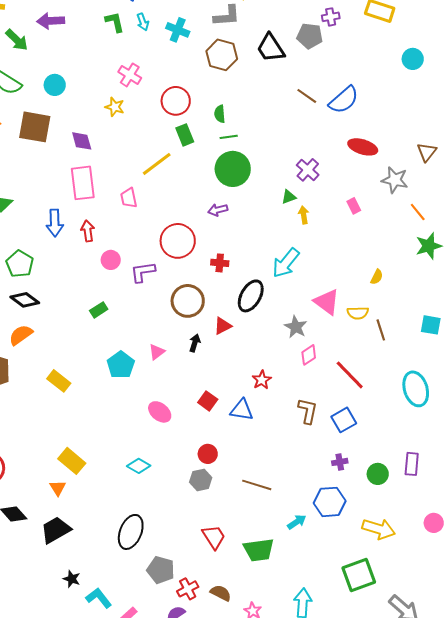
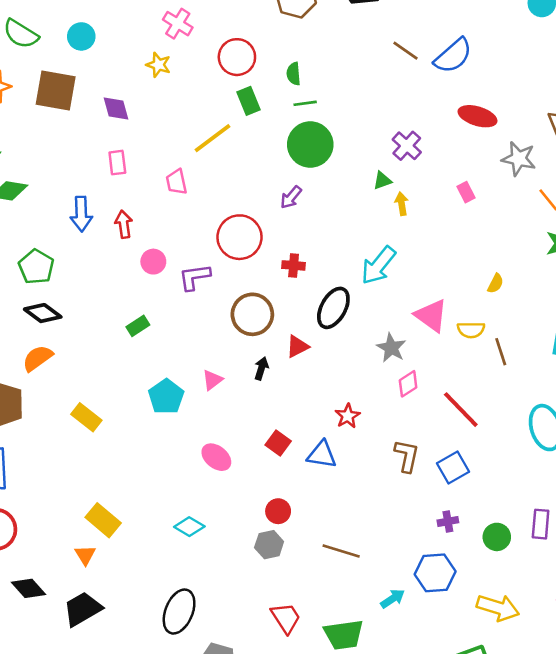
pink rectangle: (83, 183) -> (117, 163), size x0.6
purple arrow: (218, 210) -> (291, 197), turned -36

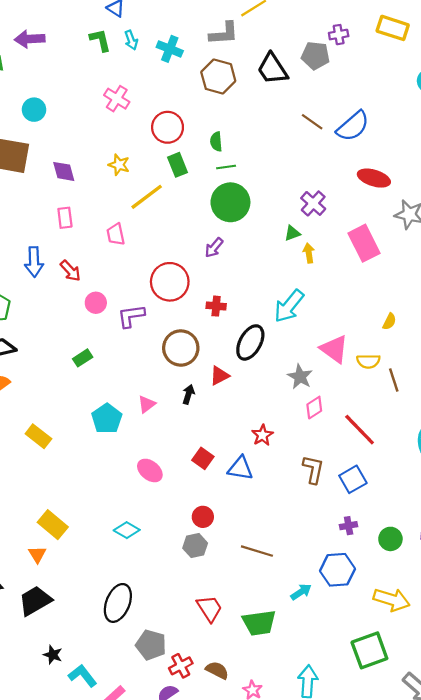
yellow star: (158, 65) -> (119, 165), moved
pink rectangle: (466, 192) -> (364, 243), size x2.0
red arrow: (124, 224) -> (70, 271), turned 145

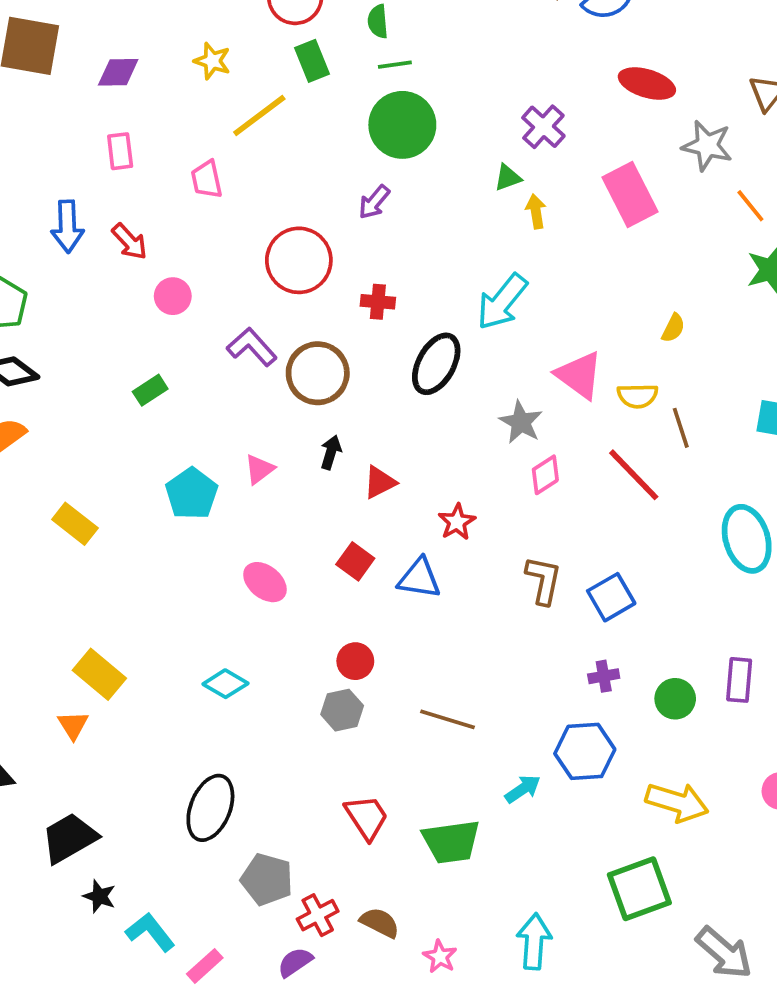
purple diamond: (64, 171) -> (118, 72), turned -75
purple L-shape: (131, 316) -> (252, 347), moved, turned 56
red triangle: (219, 376) -> (380, 482), moved
red line: (360, 430) -> (634, 475), moved
black trapezoid: (35, 601) -> (69, 838), moved

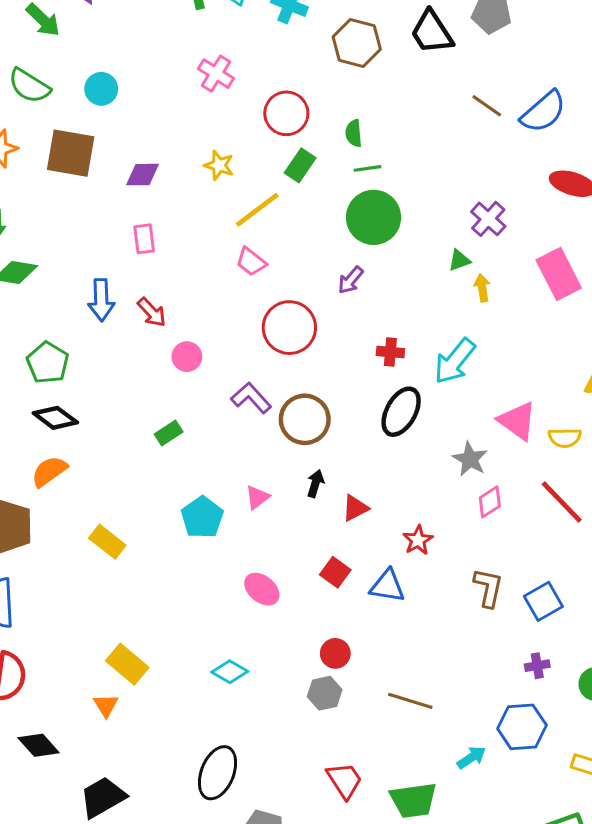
green rectangle: (312, 61) -> (300, 165), turned 56
pink trapezoid: (207, 179) -> (251, 262), moved, turned -40
red cross: (378, 302) -> (390, 352), moved

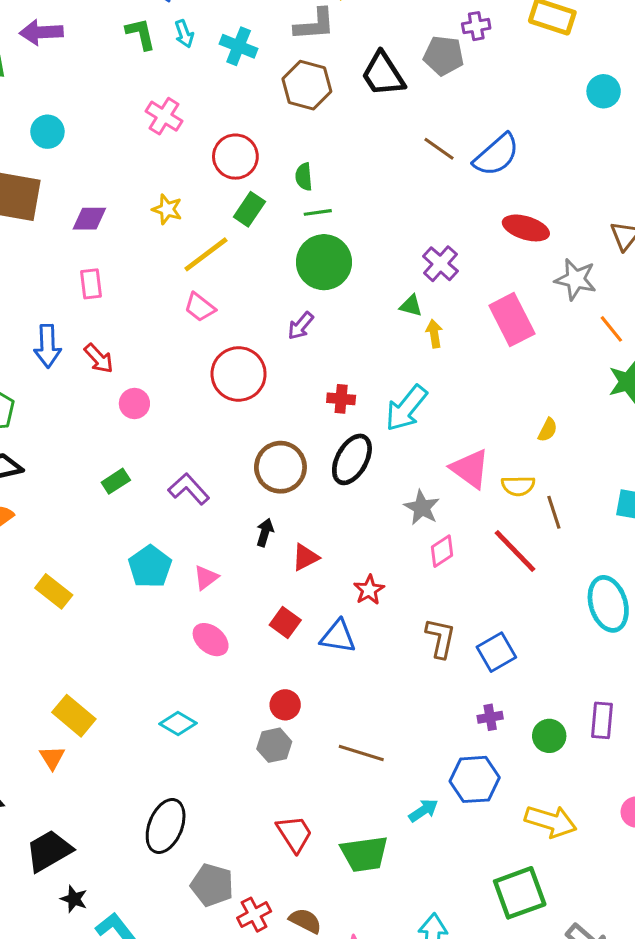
green triangle: (459, 260) -> (411, 306), turned 35
purple L-shape: (251, 398) -> (189, 489), moved
brown circle: (305, 419) -> (280, 467), moved
pink triangle: (257, 497) -> (206, 577), moved

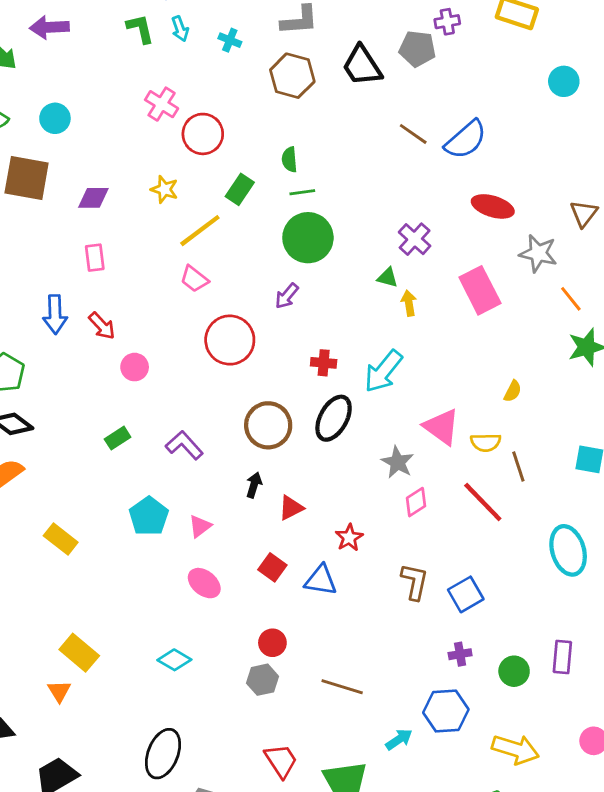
cyan cross: (239, 46) -> (230, 40), size x0.7
red circle: (235, 157) -> (203, 134), moved

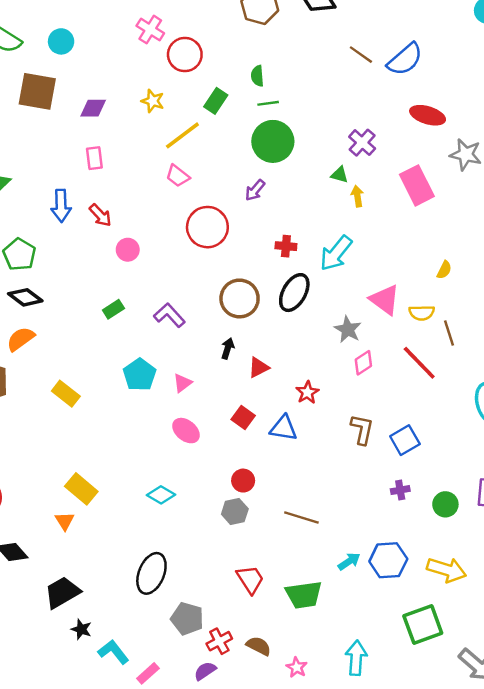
blue hexagon: (446, 711) -> (388, 560), moved

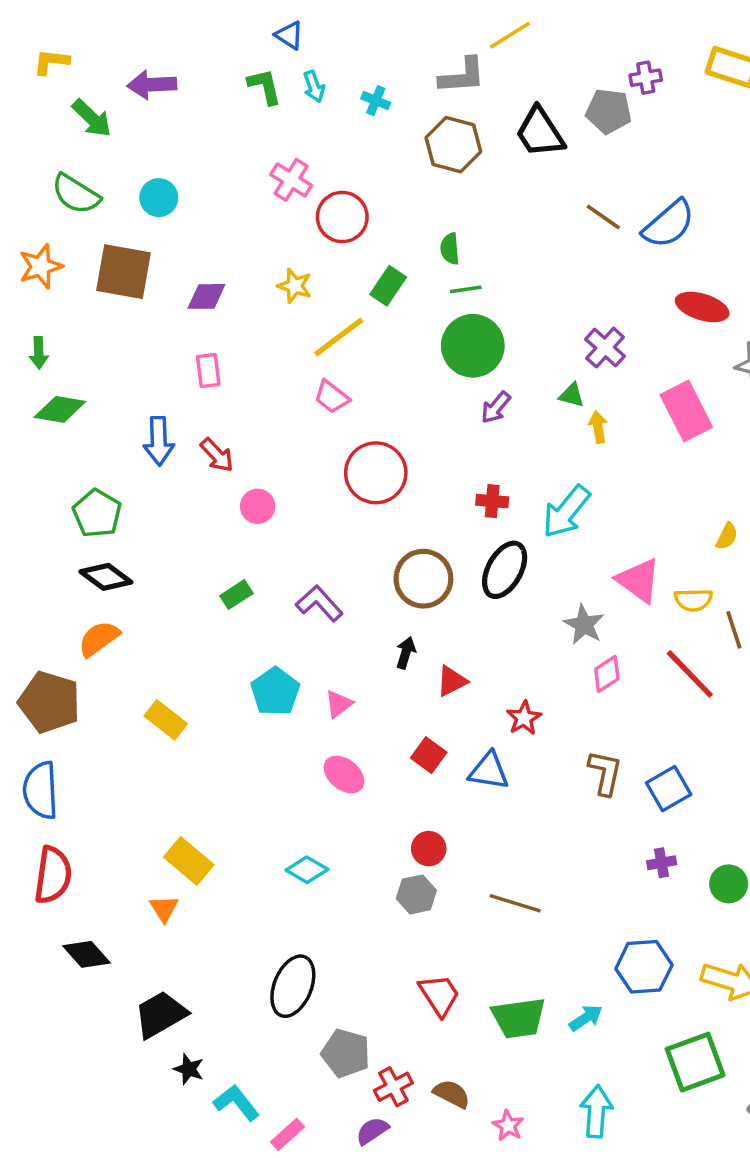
purple arrow: (255, 190) -> (496, 408), moved
cyan arrow: (349, 561) -> (586, 1018), moved

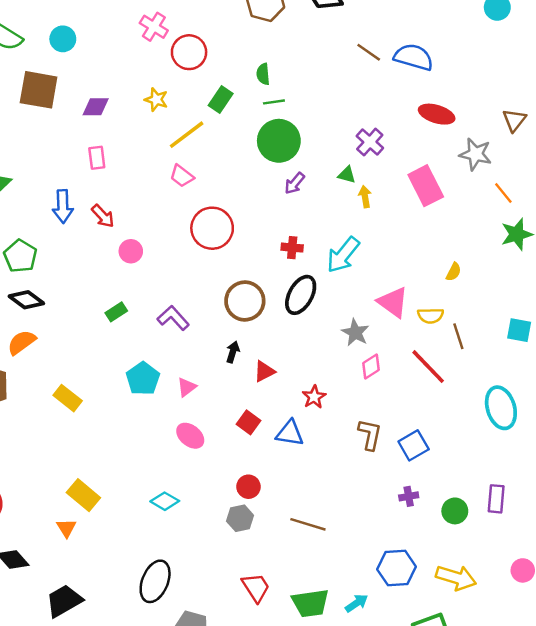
blue semicircle: (669, 224) -> (414, 57), turned -123

